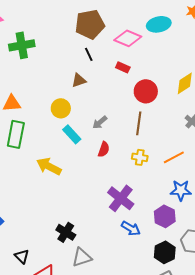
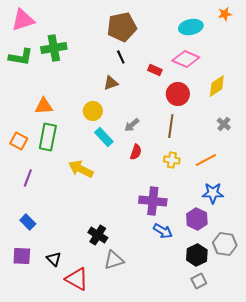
pink diamond: (128, 38) -> (186, 59), moved
purple cross: (121, 198) -> (153, 201), turned -32

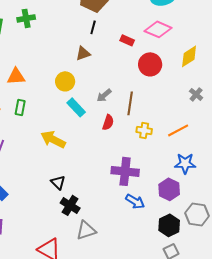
green cross: (54, 48) -> (26, 18), size x0.7
black line: (121, 57) -> (93, 27), turned 40
brown line: (171, 126) -> (130, 103), moved
green rectangle: (48, 137) -> (20, 107), size x0.6
black triangle: (54, 259) -> (58, 182), moved

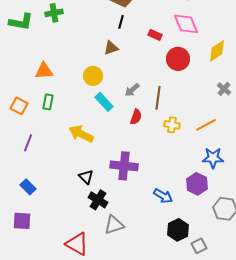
pink diamond: (158, 29) -> (186, 24), turned 44
purple cross: (125, 171) -> (124, 166), moved
black hexagon: (169, 225) -> (178, 230), moved

